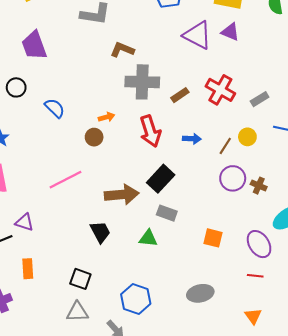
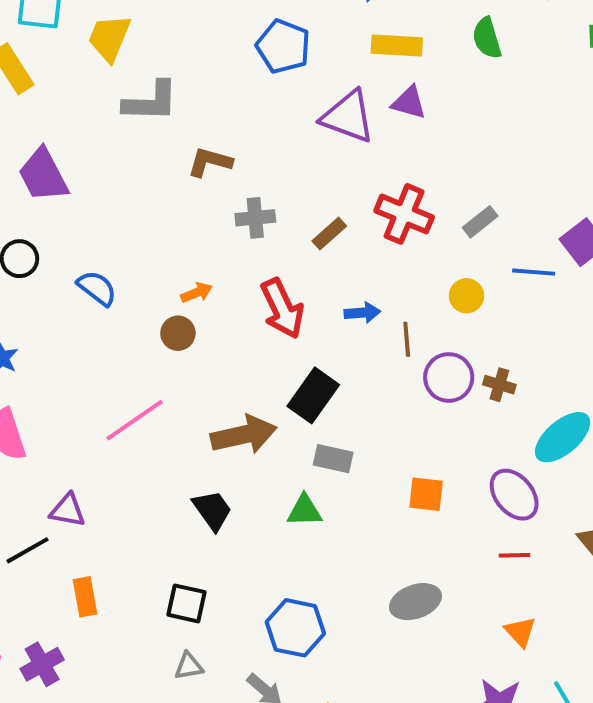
gray cross: (142, 82) -> (255, 218), size x0.6
brown line: (225, 146) -> (407, 339), moved, turned -30
gray triangle: (77, 312) -> (189, 666), size x0.7

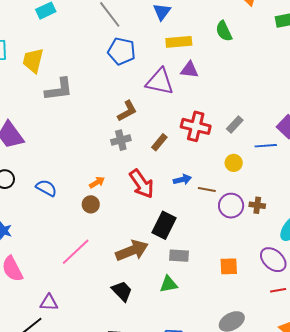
brown L-shape: (210, 162) -> (127, 111), moved, turned 145
brown line: (407, 339) -> (207, 190), turned -66

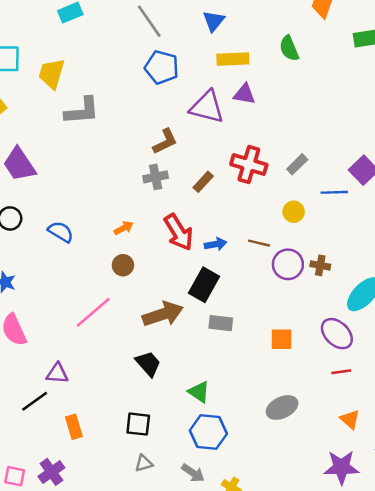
blue arrow: (182, 180) -> (216, 244), moved
brown circle: (91, 204) -> (123, 265), moved
green triangle: (169, 284) -> (199, 392), moved, turned 42

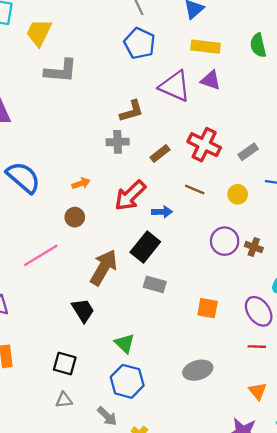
blue semicircle: (61, 232) -> (23, 177), size x1.5
red arrow: (179, 232) -> (130, 196), turned 68
brown line: (259, 243) -> (195, 190), moved
brown arrow: (163, 314) -> (104, 267), turned -51

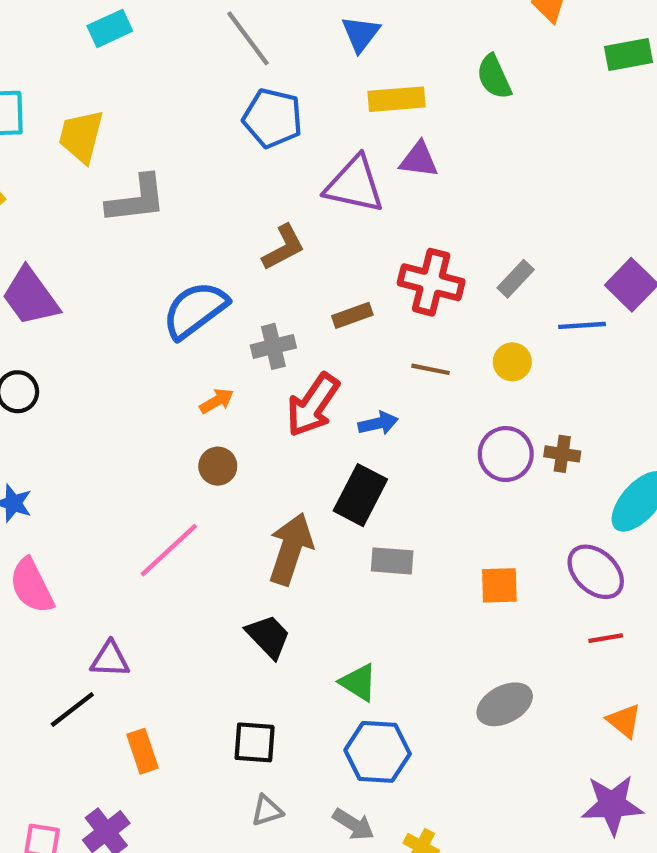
gray cross: (118, 142) -> (273, 346), moved
brown rectangle: (160, 153) -> (352, 315), turned 30
blue semicircle: (23, 177) -> (195, 310), moved, turned -66

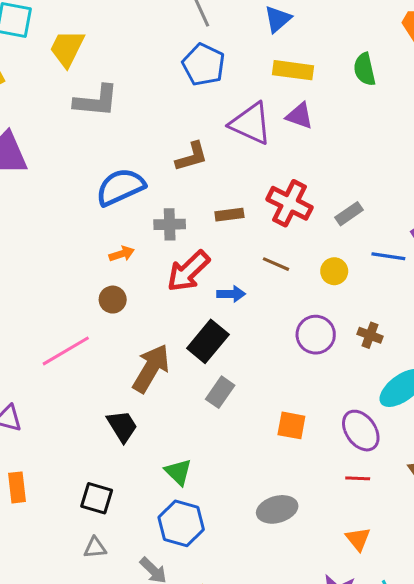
brown cross: (562, 454) -> (370, 335), moved
gray rectangle: (392, 561) -> (220, 392), turned -72

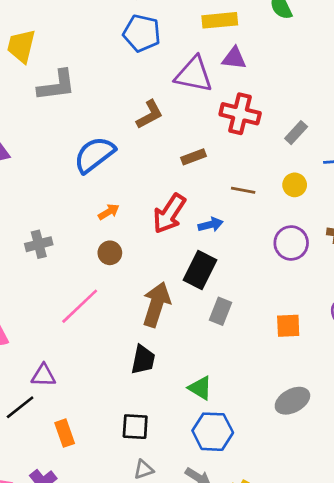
red cross: (290, 203) -> (240, 114), moved
gray cross: (170, 224) -> (39, 244), moved
black trapezoid: (122, 426) -> (143, 360), turned 56

